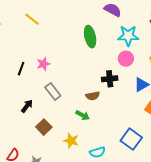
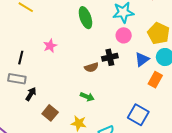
pink star: (43, 64) -> (50, 46), moved
gray rectangle: (53, 92) -> (17, 79), moved, turned -36
brown semicircle: (93, 96) -> (91, 67), moved

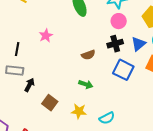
black cross: (110, 57) -> (115, 44), moved
blue square: (138, 115) -> (123, 70), moved

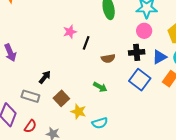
black line: (17, 49) -> (86, 43), moved
gray rectangle: (15, 70) -> (30, 96), moved
yellow star: (79, 111) -> (78, 112), moved
cyan semicircle: (107, 118) -> (100, 123), moved

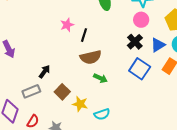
black cross: (137, 52) -> (135, 42), turned -35
brown semicircle: (108, 58) -> (91, 57), moved, size x1.5
gray rectangle: (30, 96) -> (31, 91), turned -36

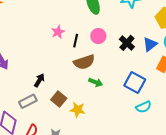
pink circle: (141, 20) -> (98, 36), moved
blue square: (140, 69) -> (135, 83), moved
cyan semicircle: (102, 114) -> (144, 107), moved

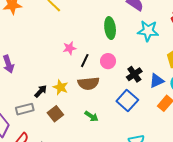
green arrow: (96, 82) -> (91, 116), moved
blue square: (135, 83) -> (127, 100), moved
yellow star: (78, 110) -> (61, 87), moved

